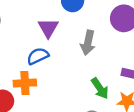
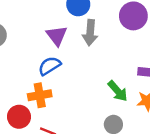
gray arrow: (88, 43) -> (90, 33), moved

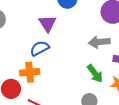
gray arrow: (90, 33) -> (99, 42), moved, turned 75

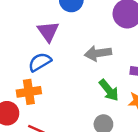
gray arrow: (99, 42) -> (98, 53), moved

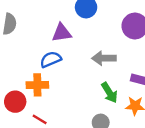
purple triangle: (48, 31) -> (62, 33), turned 50

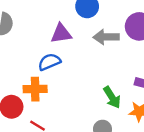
gray arrow: (104, 58) -> (106, 37), moved

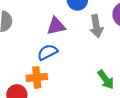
gray arrow: (106, 37) -> (96, 26), turned -95

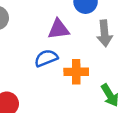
orange cross: (37, 77) -> (76, 72), moved

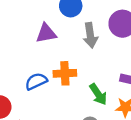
blue semicircle: (46, 58) -> (36, 81), moved

